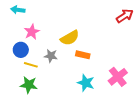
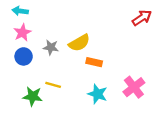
pink star: (32, 32) -> (22, 33), moved
gray star: (51, 56) -> (51, 47), moved
yellow line: (31, 65) -> (53, 85), moved

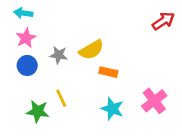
yellow line: (53, 85) -> (61, 98), turned 49

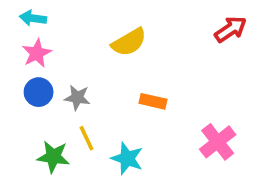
yellow semicircle: (91, 50) -> (129, 42), moved
gray star: (59, 55) -> (77, 98), moved
cyan star: (112, 109) -> (127, 159), moved

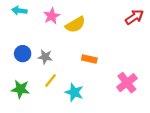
pink star: (37, 53) -> (52, 16), moved
yellow line: (87, 138) -> (51, 81), turned 64
green star: (53, 157) -> (20, 89), moved

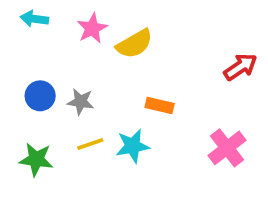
red arrow: (134, 17) -> (240, 67), moved
yellow line: (51, 81) -> (90, 144), turned 32
cyan star: (74, 92) -> (133, 146), moved, turned -30

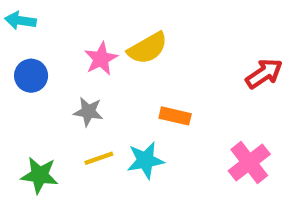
cyan arrow: (34, 19) -> (20, 21), moved
pink star: (92, 28) -> (101, 59), moved
blue circle: (40, 96) -> (31, 76), moved

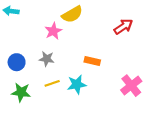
yellow semicircle: (148, 48) -> (72, 14), moved
red arrow: (264, 74) -> (123, 27), moved
blue circle: (31, 76) -> (17, 62), moved

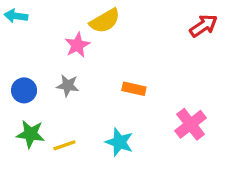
red arrow: (123, 27) -> (203, 26), moved
yellow line: (52, 83) -> (64, 145), moved
cyan star: (77, 84) -> (119, 142), moved, turned 30

